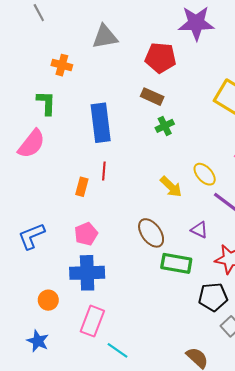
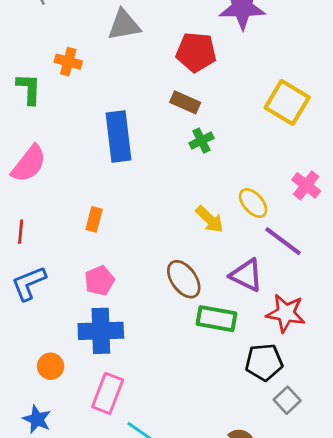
green L-shape: (46, 103) -> (29, 89), moved
red line: (104, 171) -> (21, 232), moved
purple triangle: (199, 230) -> (246, 275), size x1.5

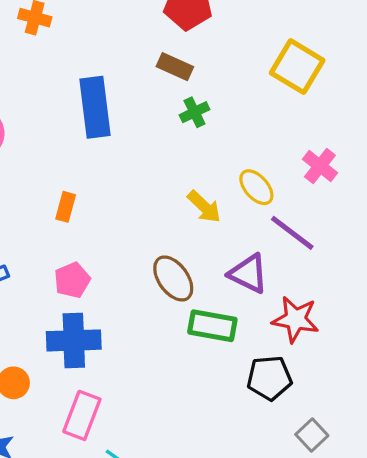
gray square: (287, 400) -> (312, 435), moved

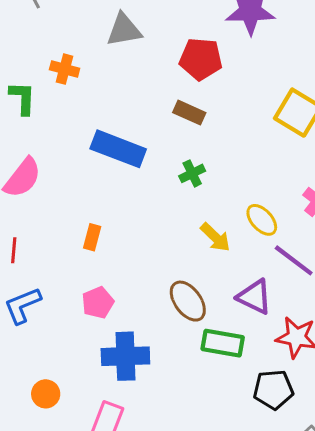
blue rectangle: (95, 107) -> (118, 149), turned -62
green cross: (194, 112) -> (192, 173), moved
blue cross: (74, 340) -> (125, 356), moved

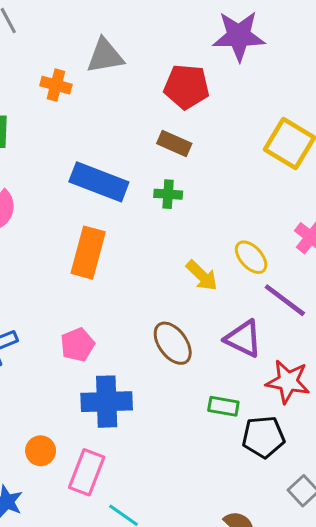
orange cross: (65, 69) -> (56, 85), moved
green cross: (192, 173) -> (168, 194), moved, turned 30
orange rectangle: (92, 237) -> (88, 253), moved, size x1.8
green rectangle: (223, 343) -> (223, 406), moved, size x0.7
orange circle: (46, 394) -> (41, 451), moved

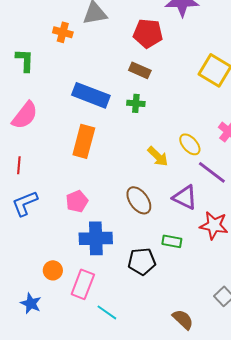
black pentagon: (263, 437) -> (142, 261), moved

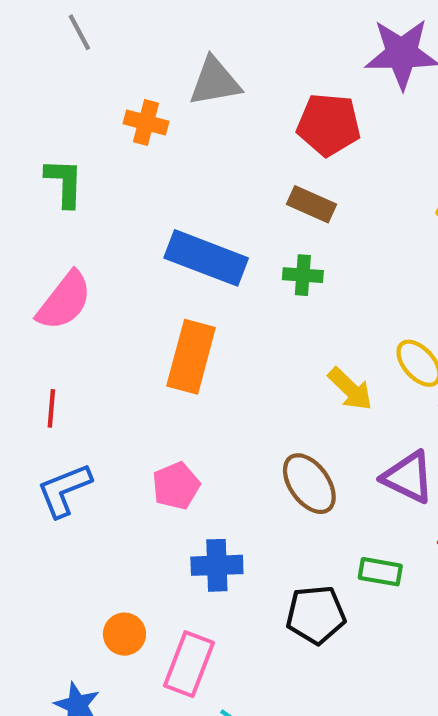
blue cross: (96, 238) -> (217, 565), size x0.7

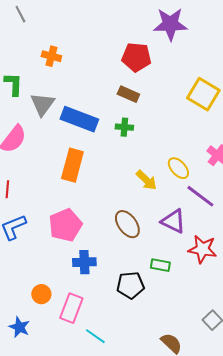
gray triangle: (215, 82) -> (42, 104), moved, turned -44
pink pentagon: (176, 486) -> (65, 225), size x1.5

